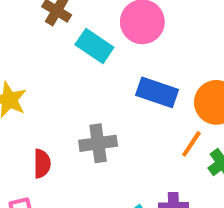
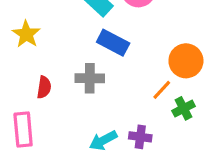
blue rectangle: (157, 92) -> (113, 43), moved

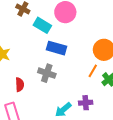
gray cross: (90, 78) -> (47, 73), turned 30

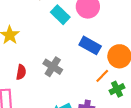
blue rectangle: (57, 48) -> (90, 45), moved

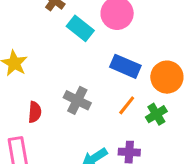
orange line: (102, 76) -> (127, 105), moved
green cross: (117, 89) -> (156, 114), moved

